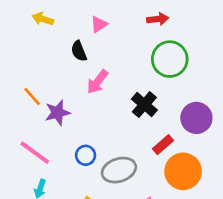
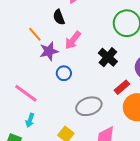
orange line: (32, 97) -> (35, 34), moved
purple star: (57, 113) -> (49, 51), moved
blue circle: (86, 155) -> (64, 73), moved

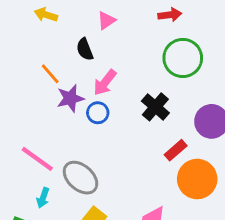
blue circle: (64, 73) -> (98, 113), moved
gray ellipse: (89, 106) -> (80, 178), moved, turned 60

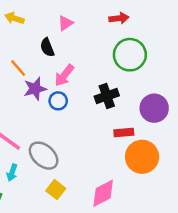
black cross: (155, 107) -> (107, 96), turned 30
red rectangle: (176, 150) -> (124, 132), turned 36

